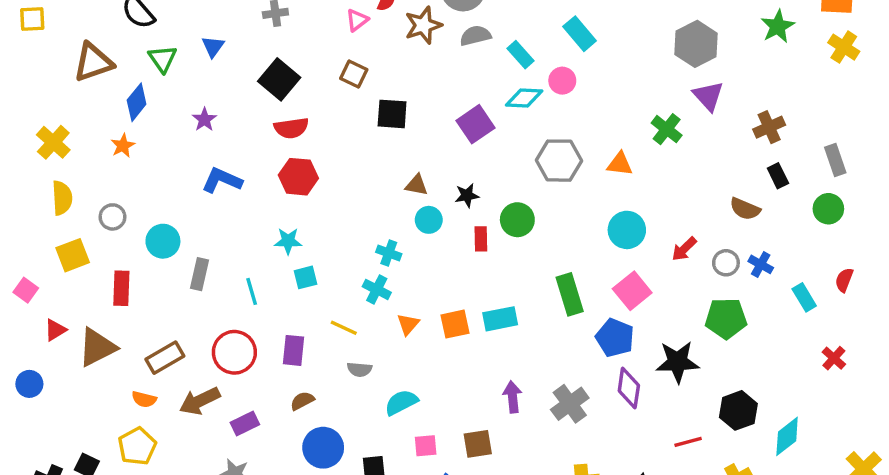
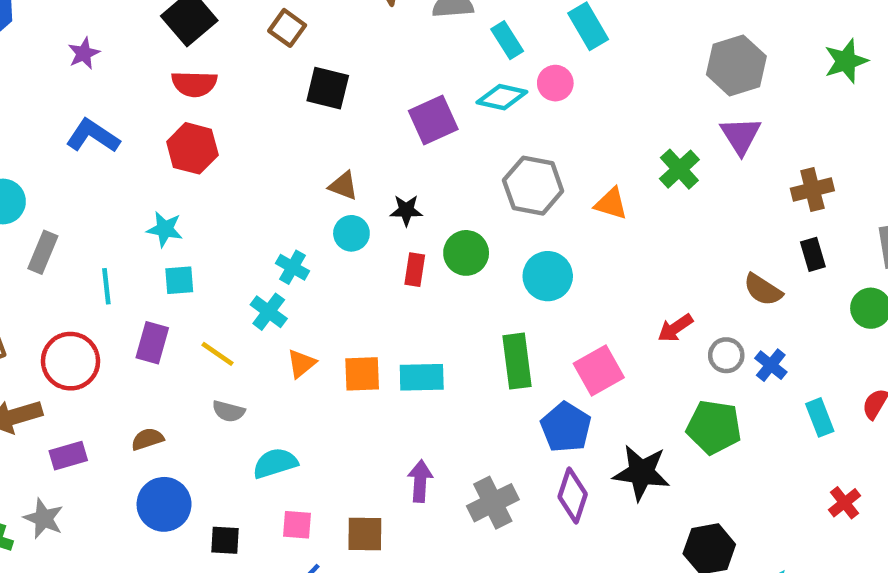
cyan circle: (627, 230) -> (548, 276), moved
purple rectangle: (293, 350) -> (152, 343), moved

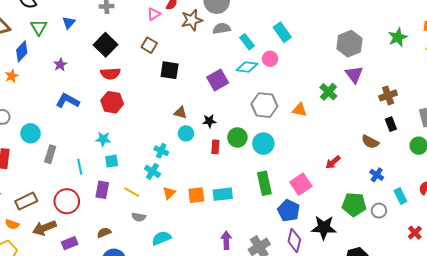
cyan circle: (548, 276) -> (263, 144), moved
gray circle: (726, 355) -> (379, 211), moved

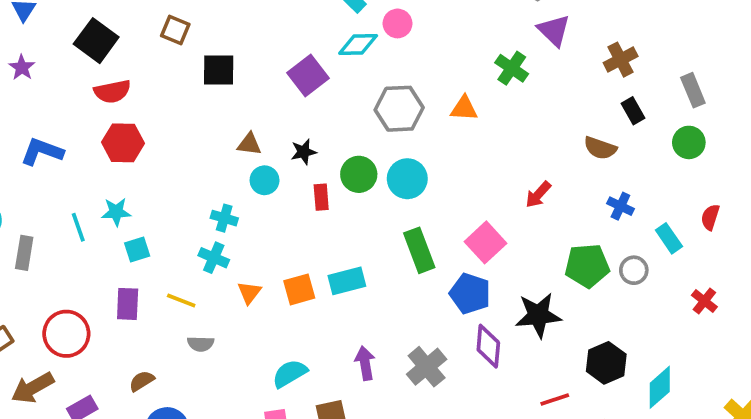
purple star: (60, 65) -> (22, 68), moved
cyan line: (80, 167) -> (78, 227), moved
cyan semicircle: (161, 238) -> (290, 373), moved

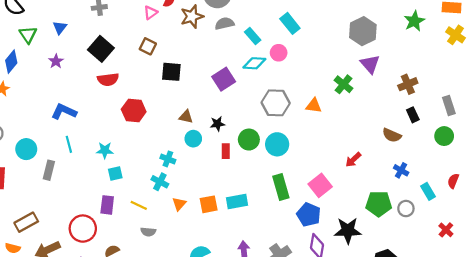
red hexagon: (123, 143) -> (134, 110), moved
cyan line: (78, 227) -> (69, 144), moved
red circle: (66, 334) -> (83, 229), moved

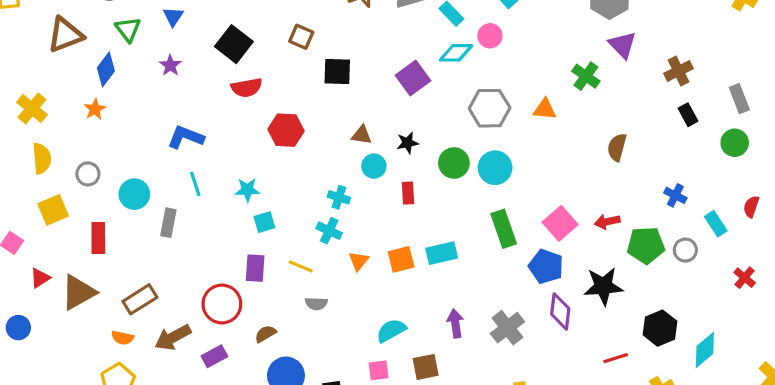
brown semicircle: (392, 135) -> (617, 147), moved, turned 84
red rectangle: (226, 151) -> (408, 193), moved
red arrow: (353, 160) -> (607, 222), moved, turned 35

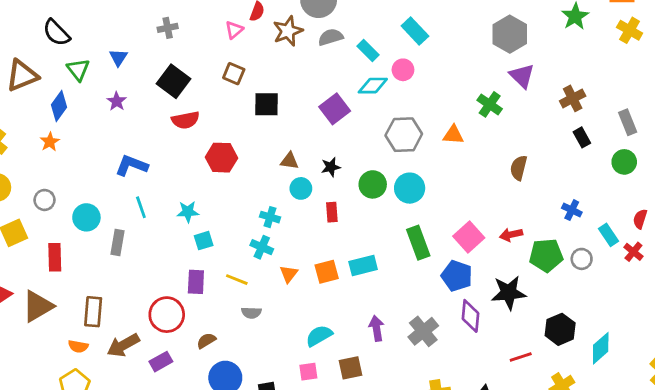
red cross: (745, 278) -> (633, 252), moved
brown rectangle: (140, 299) -> (93, 312), turned -52

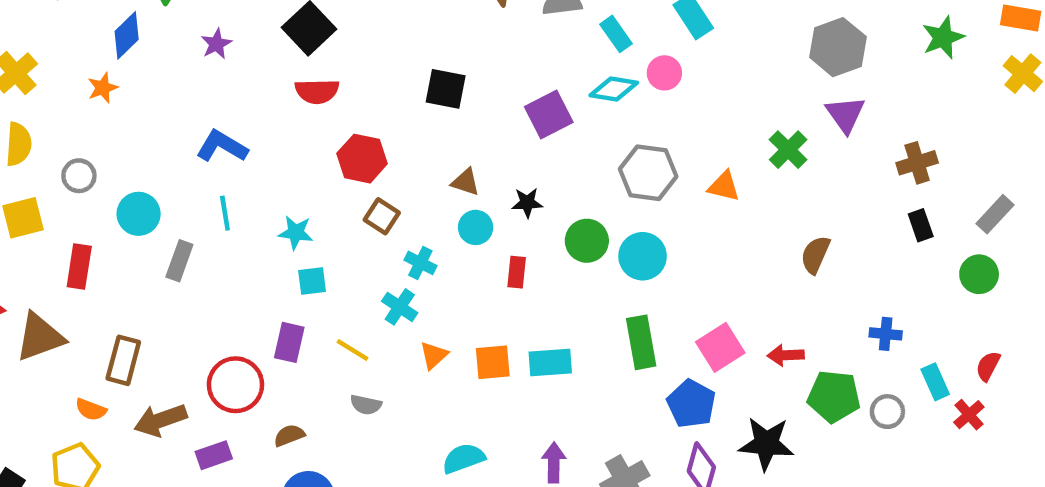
brown square: (234, 74) -> (382, 216), moved
gray rectangle: (628, 122) -> (995, 214), turned 55
blue cross: (572, 210) -> (886, 334), turned -30

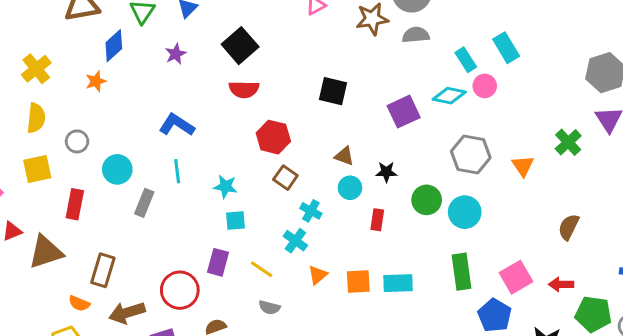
cyan rectangle: (616, 34) -> (466, 60), moved
orange triangle: (724, 186) -> (523, 166), turned 40
brown semicircle: (815, 255) -> (569, 227), moved

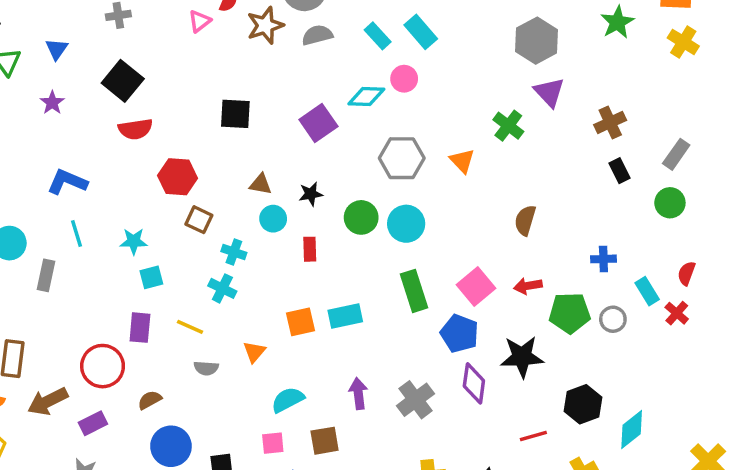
cyan rectangle: (466, 60) -> (378, 36), moved
orange triangle: (318, 275) -> (254, 352), moved

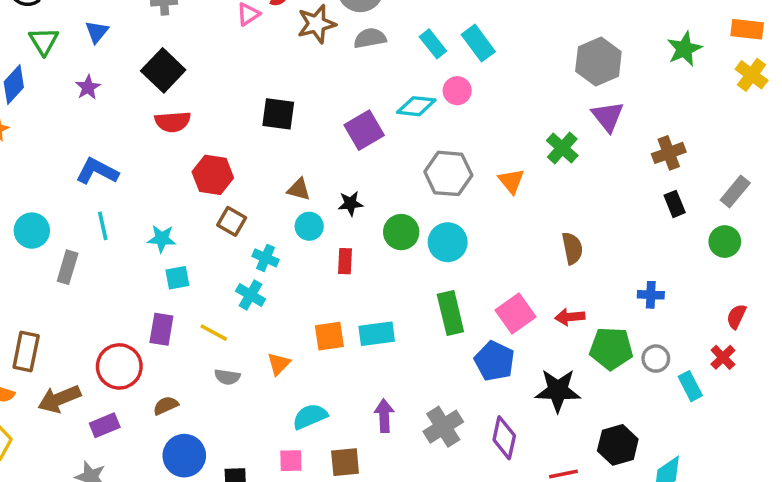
brown semicircle: (525, 220) -> (572, 248), turned 148
cyan rectangle: (647, 291) -> (690, 386), moved
purple diamond: (474, 383) -> (504, 438), moved

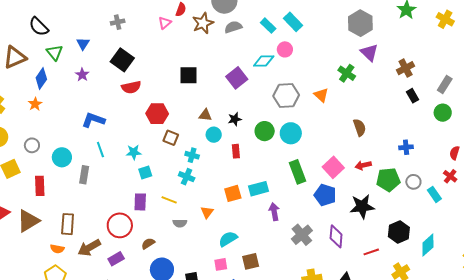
purple arrow: (384, 416) -> (274, 212), moved

